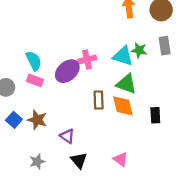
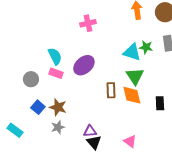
pink cross: (87, 60) -> (88, 23), moved
green triangle: (126, 84) -> (135, 76), turned 36
purple triangle: (67, 136) -> (90, 131), moved, turned -40
gray star: (37, 162) -> (58, 127), moved

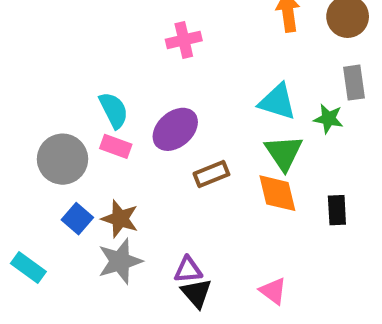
green star: (146, 47) -> (328, 119), moved
gray circle: (31, 79) -> (63, 159), size x1.5
brown rectangle: (111, 90) -> (211, 174), moved, turned 70
gray star: (58, 127) -> (120, 261), size x1.5

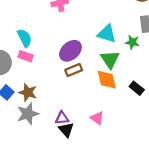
purple ellipse: (175, 129) -> (70, 51), moved
black rectangle: (337, 210) -> (137, 88), turned -48
pink triangle: (273, 291) -> (97, 118), moved

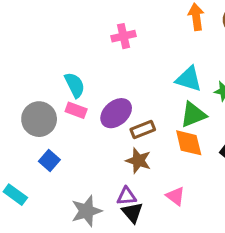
purple ellipse: (70, 51) -> (116, 113), moved
green triangle: (110, 59) -> (193, 115), turned 42
brown star: (28, 92) -> (138, 161), moved
gray star: (28, 114) -> (86, 211), moved

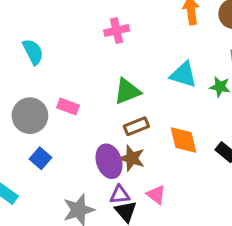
cyan semicircle: (75, 85) -> (33, 52), moved
purple ellipse: (116, 113) -> (109, 161), moved, turned -68
green triangle: (193, 115) -> (127, 91), moved
pink triangle: (175, 196) -> (156, 195), moved

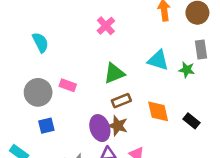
pink cross: (117, 31) -> (106, 26), turned -30
blue square: (41, 158) -> (46, 126), turned 35

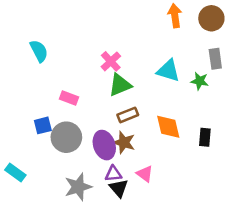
pink cross: (106, 26) -> (111, 61), moved
gray circle: (38, 92) -> (66, 137), moved
black rectangle: (191, 121) -> (205, 137), turned 56
blue square: (46, 126) -> (43, 125), moved

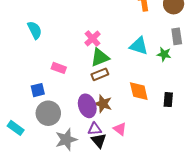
brown rectangle: (128, 115) -> (100, 74), moved
gray circle: (66, 137) -> (48, 113), moved

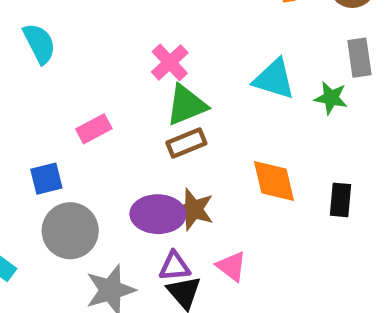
pink rectangle: (59, 68) -> (94, 129), turned -48
purple ellipse: (87, 106) -> (158, 214), turned -70

